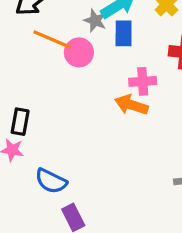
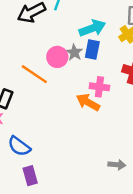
gray star: (95, 21) -> (74, 52), moved
orange line: (52, 40) -> (34, 74), moved

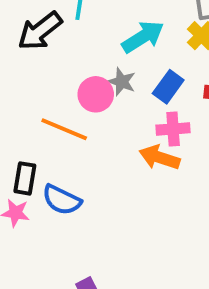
blue rectangle: (92, 49) -> (168, 87), moved, turned 36
blue semicircle: (19, 146) -> (62, 200), moved

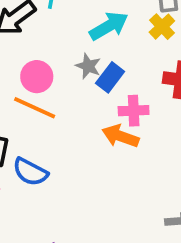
blue rectangle: (168, 87) -> (110, 77), moved
pink circle: (96, 94) -> (37, 77), moved

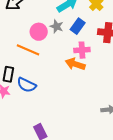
pink circle: (37, 77) -> (39, 32), moved
blue rectangle: (110, 77) -> (78, 26), moved

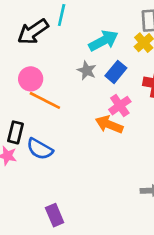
pink circle: (39, 32) -> (31, 79), moved
pink cross: (82, 50) -> (120, 106), turned -35

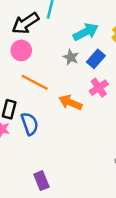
pink circle: (31, 79) -> (21, 50), moved
orange arrow: (109, 125) -> (70, 103), moved
blue semicircle: (40, 149) -> (30, 124), turned -140

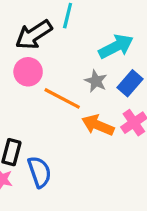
orange line: (35, 82) -> (62, 98), moved
orange arrow: (70, 103) -> (98, 125), moved

